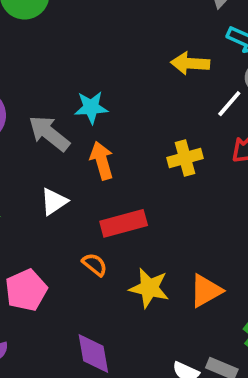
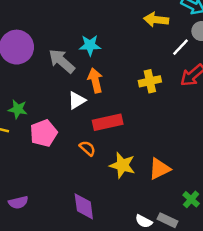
white triangle: (54, 202) -> (77, 100), moved
pink pentagon: (26, 290) -> (44, 133), moved

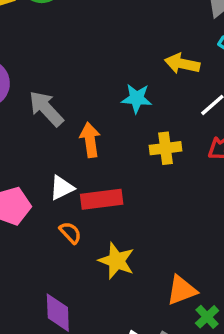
cyan star: (90, 45) -> (137, 98), moved
white triangle: (77, 100) -> (62, 188), moved
orange triangle: (159, 169) -> (182, 290), moved

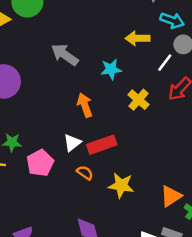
gray arrow: (46, 109) -> (65, 55), moved
yellow cross: (165, 148) -> (138, 100), turned -30

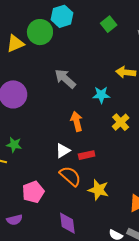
red rectangle: (102, 145) -> (87, 155), size x0.7
pink pentagon: (40, 163) -> (33, 192), moved
orange semicircle: (85, 173) -> (70, 176), size x1.6

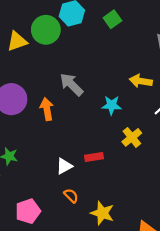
green square: (109, 24) -> (112, 19), moved
orange arrow: (77, 121) -> (47, 109), moved
red rectangle: (87, 155) -> (94, 157), moved
orange semicircle: (70, 176) -> (71, 196), size x0.6

